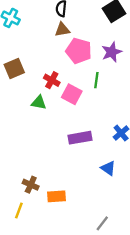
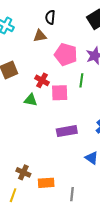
brown triangle: (62, 30) -> (40, 36), moved
pink square: (72, 94) -> (60, 93), turned -30
gray line: (102, 223) -> (72, 194), moved, turned -32

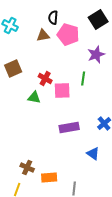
pink pentagon: (66, 55) -> (68, 34), moved

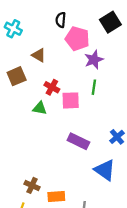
brown triangle: (43, 36) -> (39, 55), moved, turned 40
purple star: (96, 54) -> (94, 60), moved
purple rectangle: (69, 128) -> (78, 141), turned 36
blue triangle: (93, 154) -> (105, 170), size x1.5

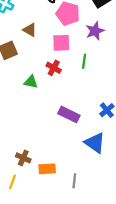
purple star: (94, 60) -> (95, 31), moved
red cross: (52, 87) -> (54, 68), moved
pink square: (71, 100) -> (61, 43), moved

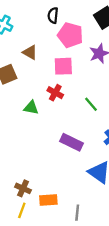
green line: (84, 61) -> (91, 104), moved, turned -48
yellow line: (12, 182) -> (22, 210), moved

